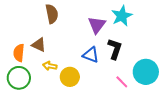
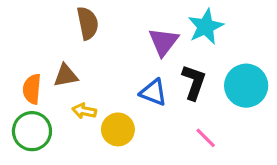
brown triangle: (39, 45) -> (66, 76), turned -35
cyan circle: (146, 72) -> (246, 86), moved

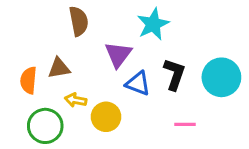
cyan star: (206, 27) -> (153, 24), moved
purple triangle: (163, 42) -> (118, 55), moved
green circle: (32, 131) -> (45, 126), moved
pink line: (206, 138) -> (185, 124), turned -45

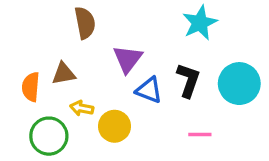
cyan star: (153, 24) -> (200, 23), moved

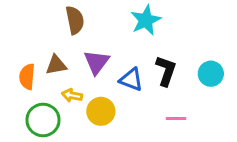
cyan star: (200, 23) -> (146, 20), moved
purple triangle: (128, 59) -> (97, 62), moved
cyan circle: (239, 84) -> (211, 74), size x0.7

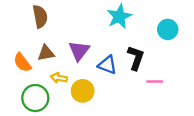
brown semicircle: (75, 20) -> (40, 16), moved
cyan circle: (211, 74) -> (168, 29), moved
orange semicircle: (27, 77) -> (22, 63), turned -42
pink line: (176, 119) -> (155, 81), moved

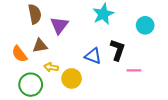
purple triangle: (79, 51) -> (59, 25), moved

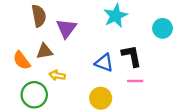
black L-shape: (118, 50) -> (132, 56), turned -30
pink line: (134, 70) -> (135, 81), moved
yellow circle: (72, 78) -> (101, 98), moved

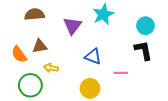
brown semicircle: (39, 16) -> (34, 14), turned -84
purple triangle: (66, 28) -> (73, 26), moved
black L-shape: (132, 56) -> (143, 50), moved

